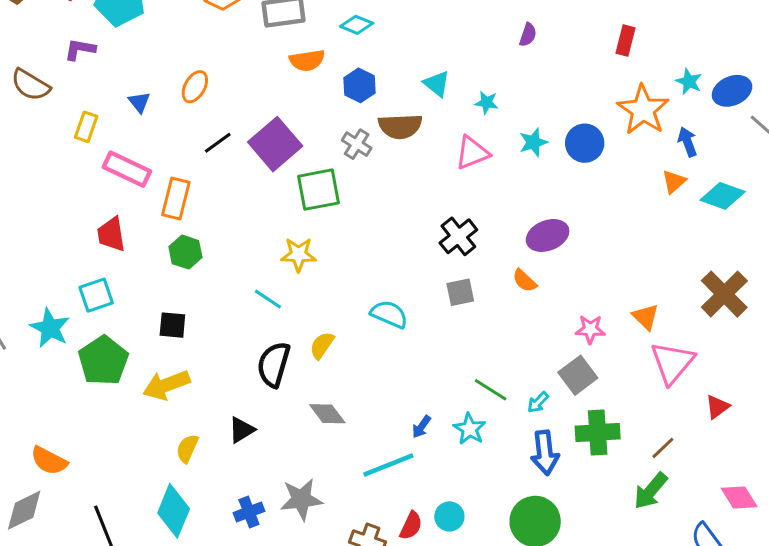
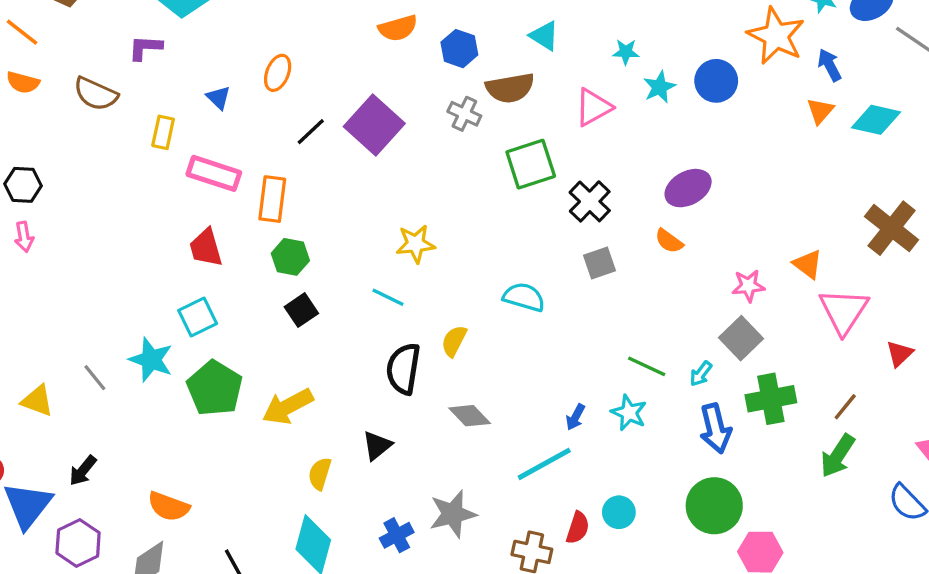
cyan star: (487, 103) -> (626, 52), moved
green square: (318, 190) -> (531, 164), moved
black square: (172, 325) -> (301, 310), moved, turned -32

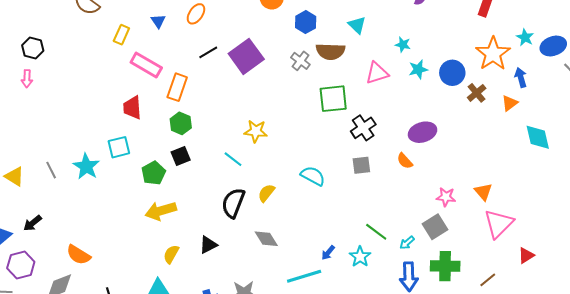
cyan diamond: (876, 120) -> (538, 137), moved, turned 52
brown cross: (892, 228) -> (477, 93), moved, size x0.6
green pentagon: (215, 388) -> (153, 173), moved, size x0.7

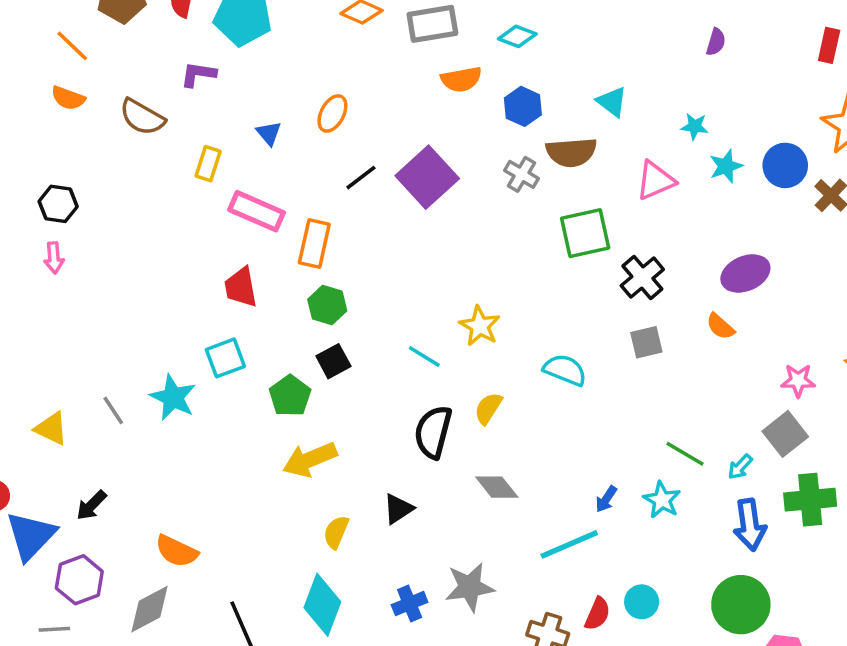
yellow star: (256, 131) -> (480, 326), moved, turned 30

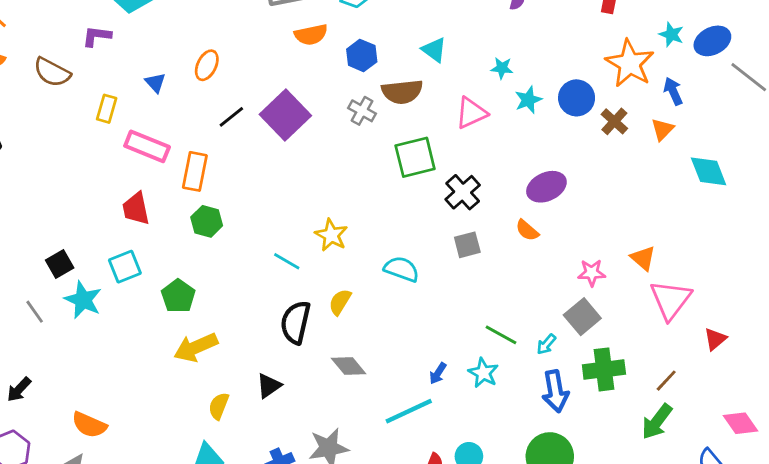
black square: (333, 361) -> (60, 264), moved

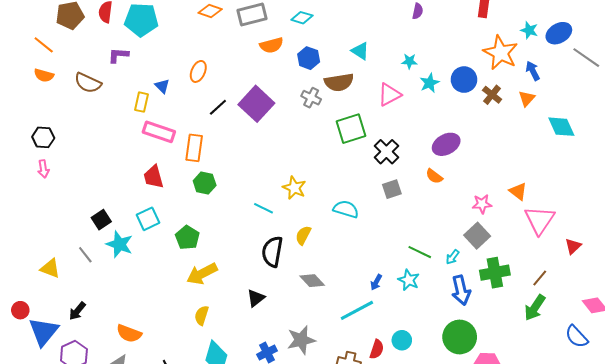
yellow rectangle: (107, 109) -> (141, 102), moved
yellow semicircle: (219, 406) -> (202, 315), moved

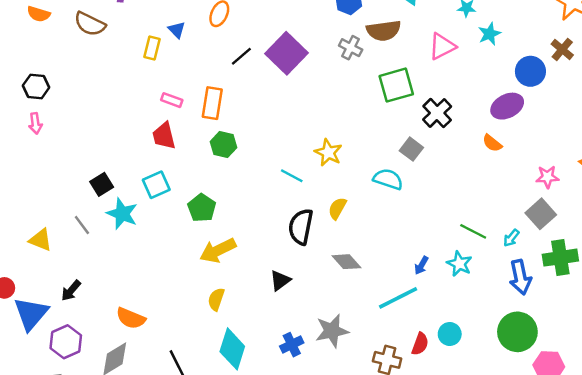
blue circle: (464, 80) -> (530, 71), moved
pink rectangle: (159, 132) -> (172, 100), moved, size x0.6
gray square: (392, 189) -> (411, 149), moved, turned -36

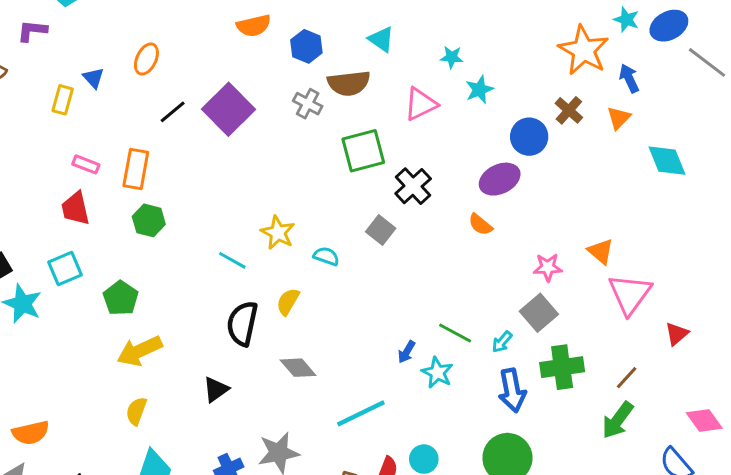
cyan semicircle: (388, 179) -> (326, 256), moved, size x0.7
blue arrow: (421, 265) -> (407, 352), moved
orange semicircle: (131, 318) -> (31, 433), turned -36

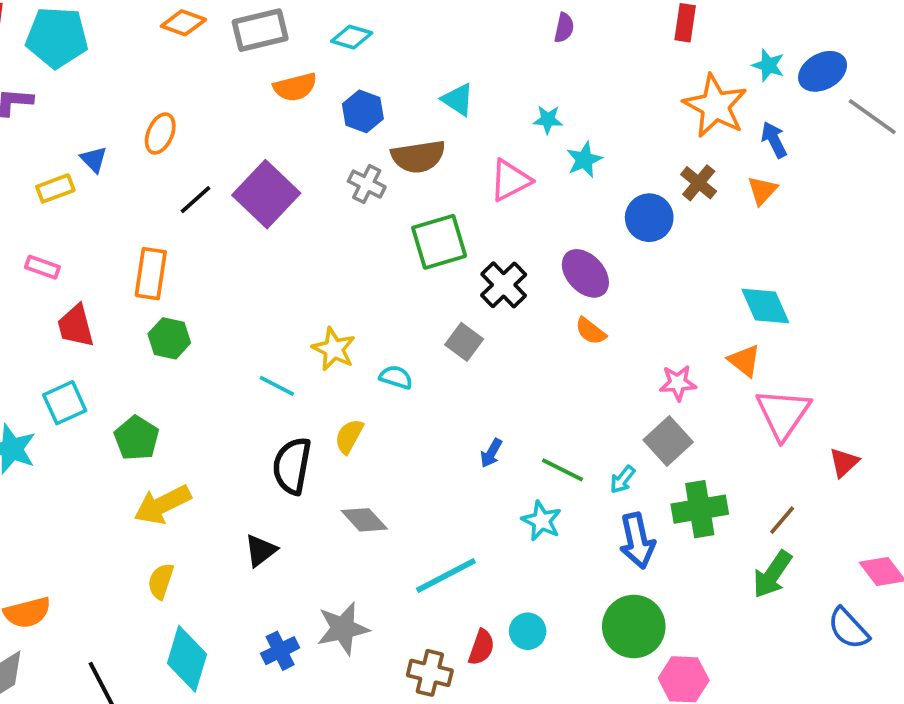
yellow rectangle: (63, 100) -> (55, 188), turned 56
cyan diamond: (667, 161) -> (765, 306), moved
pink rectangle: (86, 164) -> (42, 267), moved
purple ellipse: (500, 179) -> (585, 273), moved, turned 75
blue arrow: (407, 352) -> (491, 453), moved

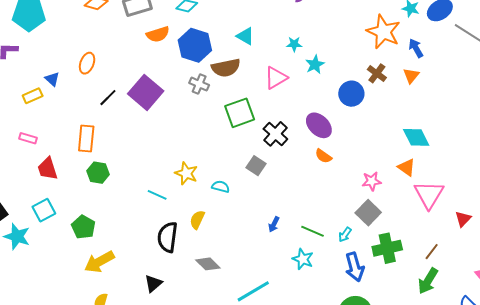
blue hexagon: (363, 111) -> (195, 45), size x1.5

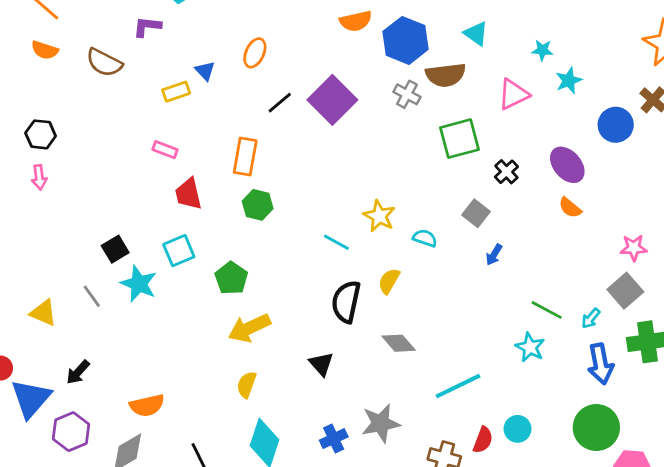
black cross: (275, 134) -> (506, 172), size x0.7
blue arrow: (274, 224) -> (494, 255), moved
black triangle: (153, 283) -> (321, 364), turned -36

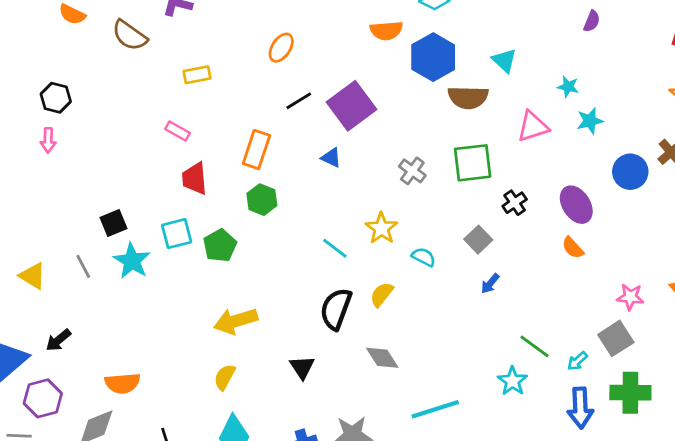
blue triangle: (205, 71) -> (331, 158), moved, turned -30
gray cross: (407, 94) -> (412, 171), moved
green pentagon: (231, 278) -> (220, 246), moved

